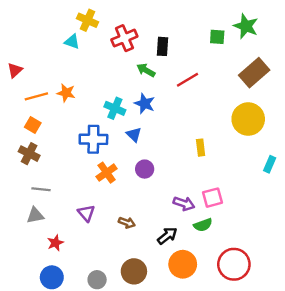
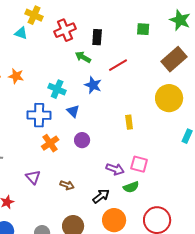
green star: (246, 26) -> (180, 20), moved
blue star: (145, 104) -> (93, 85), moved
pink square: (212, 198) -> (139, 164), turned 30

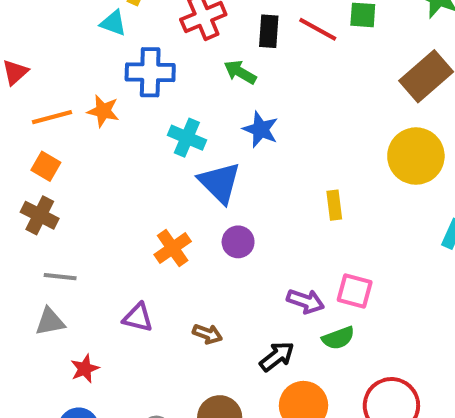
red line: (118, 65) -> (318, 29), moved, turned 60
blue triangle: (73, 111) -> (220, 183), size x1.6
blue cross: (39, 115) -> (150, 72), moved
purple triangle: (33, 177) -> (138, 318), turned -35

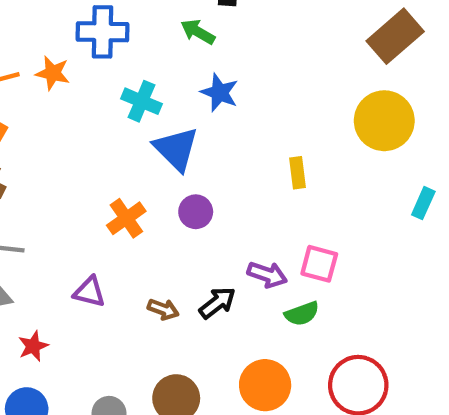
black arrow: (277, 356) -> (217, 303), moved

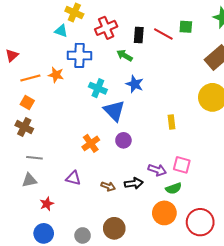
black arrow: (217, 303) -> (134, 183), turned 30
orange circle: (265, 385) -> (164, 213), moved

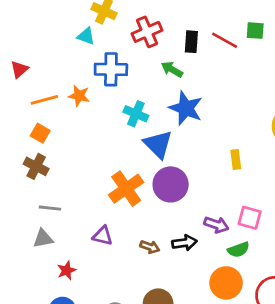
blue star: (135, 84) -> (186, 108), size x1.4
purple circle: (123, 140) -> (171, 184), size x1.6
orange cross: (91, 143) -> (126, 189), size x1.4

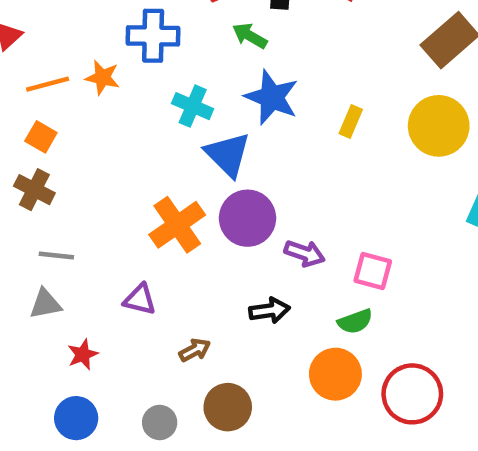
yellow rectangle: (236, 160) -> (351, 121), moved, turned 30
purple arrow: (216, 225) -> (305, 253), moved
brown arrow: (150, 247) -> (195, 350), moved, turned -48

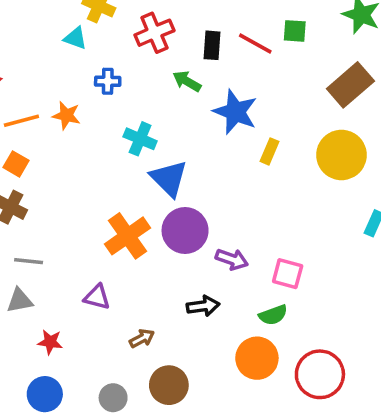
blue cross: (153, 36) -> (108, 81), size x0.6
blue star: (272, 97) -> (235, 112), moved
red star: (83, 354) -> (50, 342), turned 30

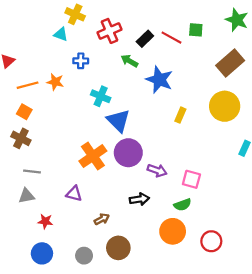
black rectangle: (212, 45) -> (145, 39), turned 42
yellow rectangle: (270, 151) -> (180, 115), moved
red circle: (320, 374) -> (211, 241), size x0.7

